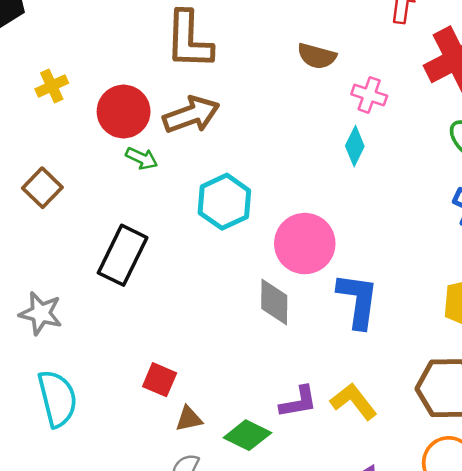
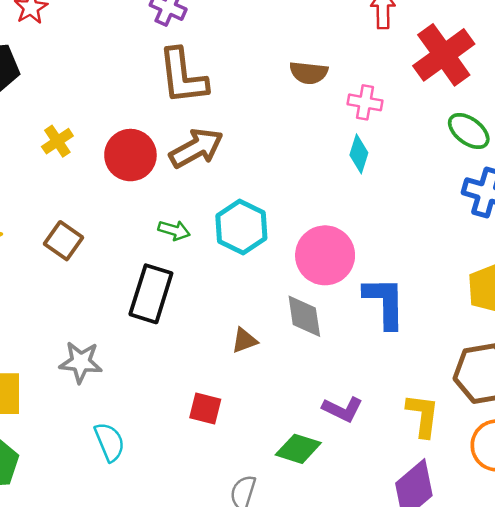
green arrow: (142, 158) -> (174, 230), moved
cyan semicircle: (57, 399) -> (110, 442), size x0.7
yellow L-shape: (354, 401) -> (423, 415), moved, turned 54
purple L-shape: (298, 402) -> (343, 409), turned 45
brown triangle: (189, 419) -> (244, 340), moved

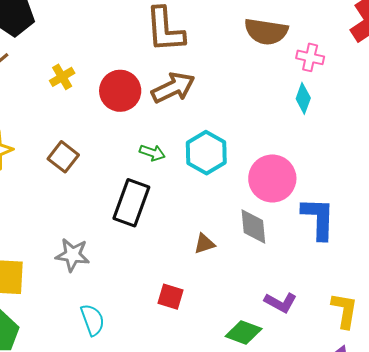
brown semicircle: (309, 73) -> (266, 32), size x1.4

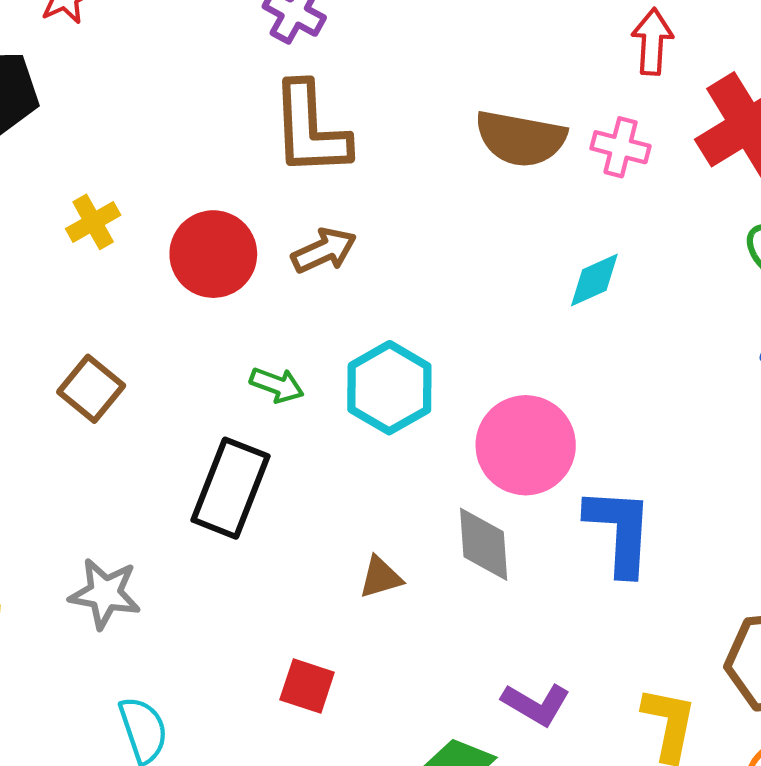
pink cross: (310, 57) -> (621, 147), moved
brown arrow: (173, 88) -> (324, 251), size x0.7
cyan diamond: (303, 98) -> (594, 280), turned 44

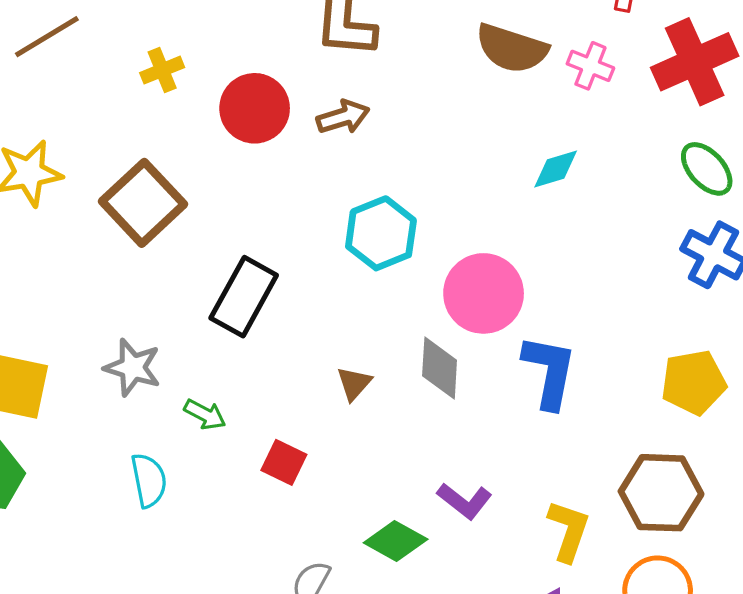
green arrow: (277, 385) -> (205, 414), moved
brown square: (91, 389) -> (143, 203), size x1.6
brown triangle: (381, 577) -> (354, 383), turned -39

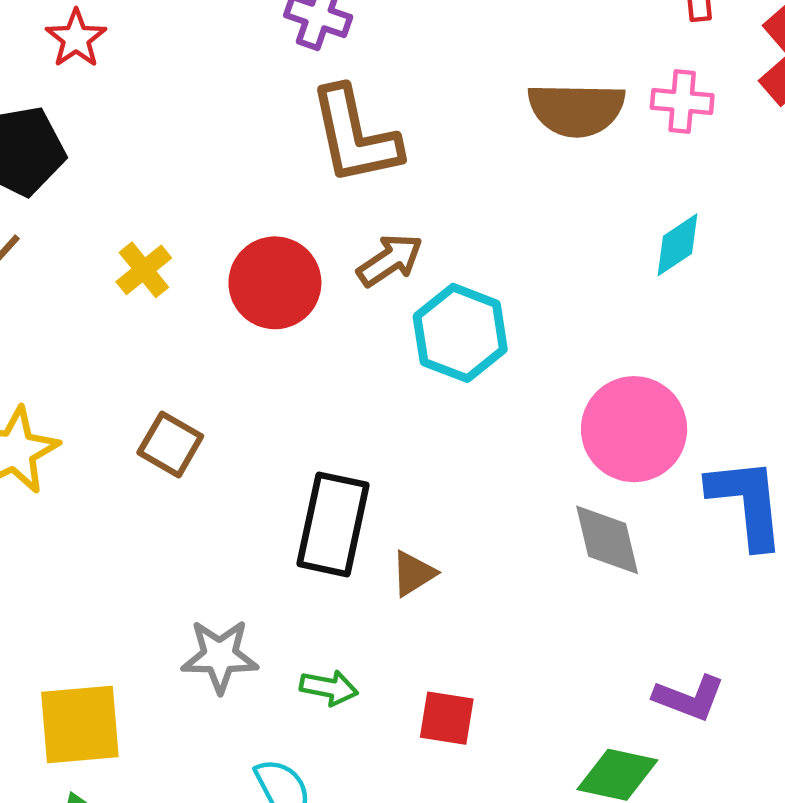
brown square: (143, 203) -> (170, 444), size x0.6
cyan hexagon: (381, 233) -> (460, 333), moved
brown triangle: (354, 383) -> (413, 573), moved, turned 33

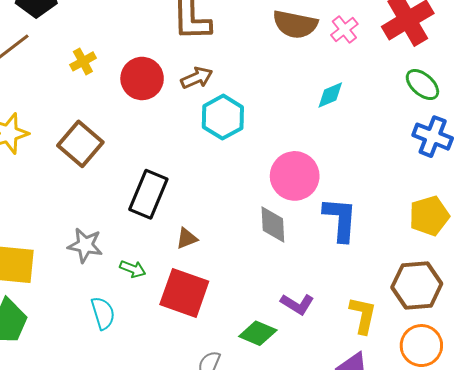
pink cross: (682, 101) -> (344, 30), turned 36
brown square: (170, 444) -> (80, 144), size x1.5
brown triangle: (413, 573) -> (187, 238), moved
red square: (447, 718) -> (184, 293), size x1.8

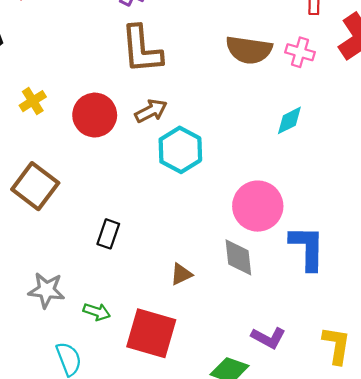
pink cross: (344, 30) -> (300, 52), turned -32
black rectangle: (148, 194) -> (108, 234), size x0.6
brown triangle: (187, 238) -> (181, 274), moved

